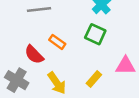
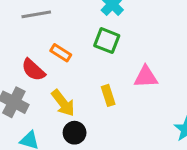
yellow rectangle: (94, 79) -> (108, 95), turned -56

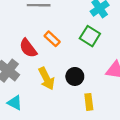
yellow rectangle: (108, 95) -> (89, 102), moved
black circle: (75, 133) -> (75, 76), moved

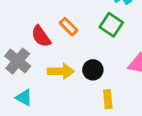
yellow arrow: (47, 79) -> (61, 71), turned -65

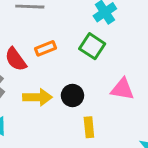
orange rectangle: (68, 27) -> (46, 48), turned -66

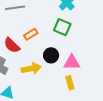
pink triangle: (122, 89) -> (72, 62), moved
black circle: (72, 95) -> (51, 55), moved

